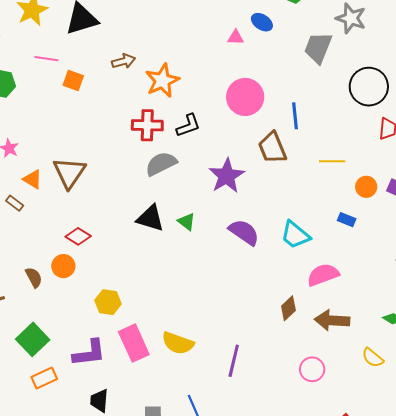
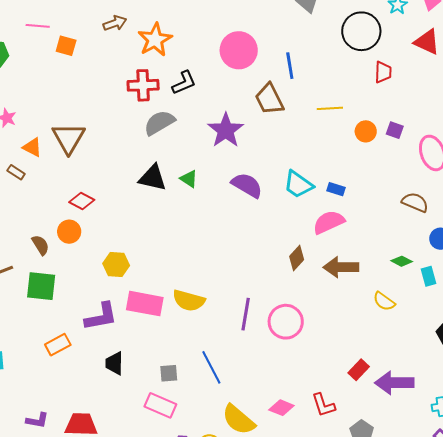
blue rectangle: (347, 220) -> (336, 189), moved
green square: (33, 339) -> (41, 286), moved, turned -36
pink rectangle: (134, 343) -> (145, 304), turned -51
pink circle: (312, 369) -> (286, 322), moved, size x1.4

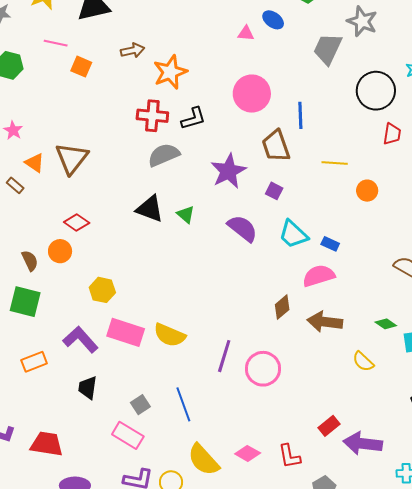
purple square: (395, 130) -> (274, 191), moved
purple L-shape: (101, 317) -> (80, 340), turned -129
gray square: (169, 373) -> (140, 405), turned -36

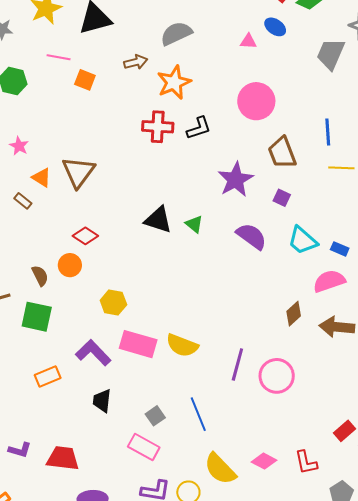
blue line: (300, 115) -> (328, 132), moved
gray semicircle: (164, 155) -> (176, 33), moved

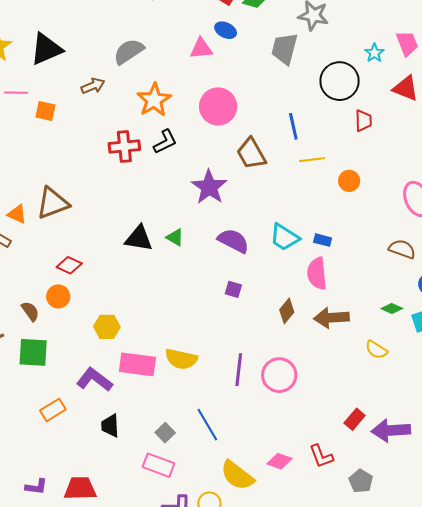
pink triangle: (248, 41) -> (201, 48), size x1.4
orange star: (174, 82) -> (154, 100), moved
brown triangle: (78, 172) -> (53, 203), turned 42
purple square: (282, 198) -> (233, 289), moved
pink semicircle: (329, 281) -> (317, 273), turned -68

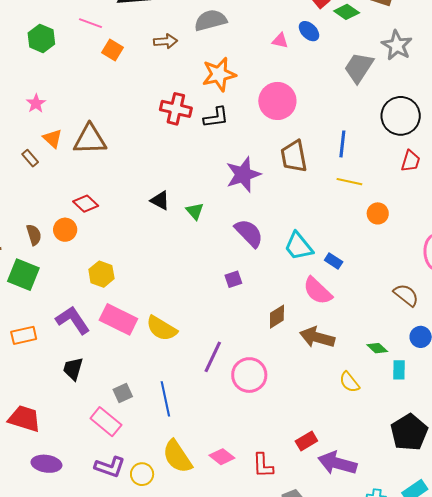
pink triangle: (201, 48) -> (280, 41), size x0.7
black triangle: (139, 238) -> (160, 200), size x0.7
pink semicircle: (317, 273) -> (318, 291), turned -60
purple square: (233, 289) -> (233, 279), turned 36

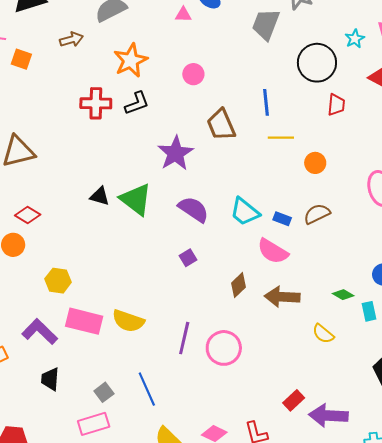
pink circle: (277, 101) -> (193, 74), size x0.6
green triangle: (195, 211) -> (136, 199), size x1.8
brown semicircle: (406, 295) -> (317, 214), moved, turned -52
pink rectangle: (106, 422) -> (94, 424), turned -44

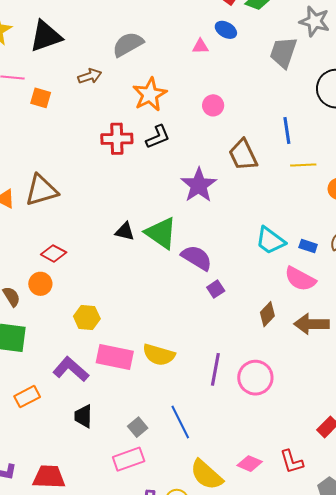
purple semicircle: (193, 209) -> (197, 258), moved

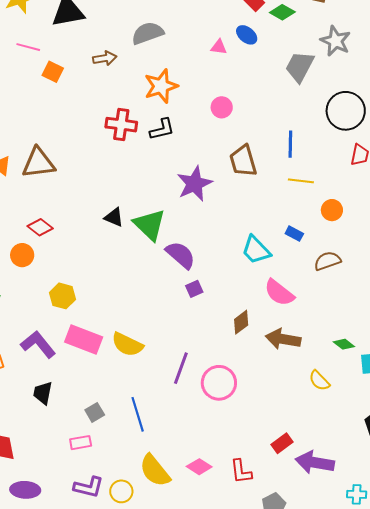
blue rectangle: (308, 246) -> (294, 234), moved
pink rectangle: (129, 459) -> (81, 443), size x0.7

